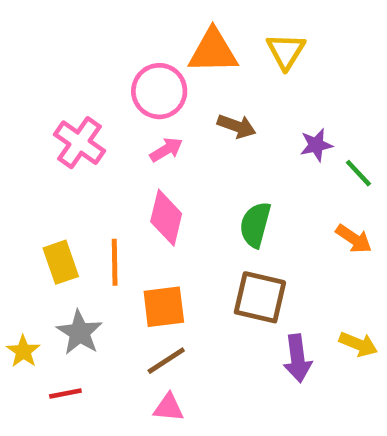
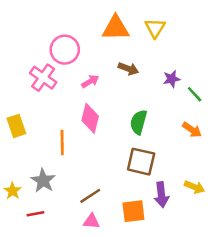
pink circle: (159, 91) -> (65, 50), moved
yellow rectangle: (61, 262) -> (16, 126), moved
orange square: (164, 307) -> (133, 211), moved

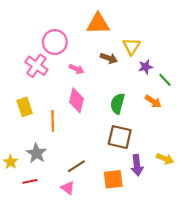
yellow triangle: (155, 28) -> (132, 46), moved
pink arrow: (90, 81) -> (76, 69), turned 56
yellow rectangle: (16, 126) -> (25, 107), moved
orange arrow: (192, 130) -> (153, 101), moved
pink triangle: (91, 221) -> (68, 188), moved, turned 32

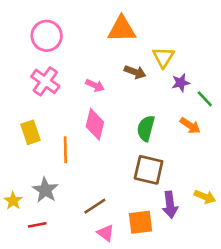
pink circle: (55, 42) -> (47, 36), moved
pink triangle: (68, 188) -> (106, 233), moved

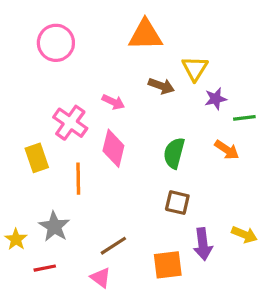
pink cross: (45, 81) -> (70, 123), moved
green line: (205, 99) -> (244, 118), turned -54
brown square: (149, 170) -> (177, 203), size x0.7
pink triangle: (106, 233) -> (101, 278), moved

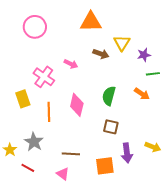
purple star: (216, 99) -> (144, 55), moved
pink diamond: (113, 148) -> (77, 105), moved
brown line: (113, 246) -> (71, 154), turned 36
red line: (45, 268) -> (28, 168), turned 40

